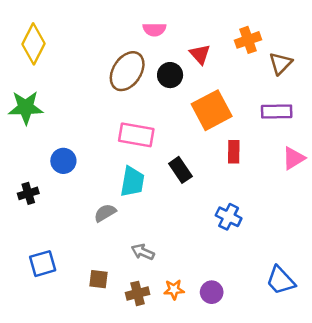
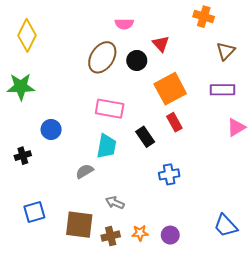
orange cross: (248, 40) -> (204, 17), moved, turned 36
red rectangle: (234, 152) -> (174, 122), moved, turned -30
blue cross: (229, 217) -> (169, 174), moved, turned -36
brown square: (99, 279) -> (79, 225), size x1.8

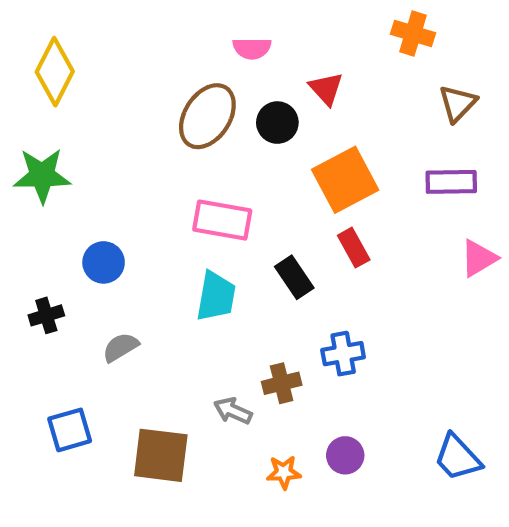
gray semicircle: (85, 171) -> (121, 347), moved
purple circle: (170, 235) -> (345, 455), moved
brown cross: (111, 236) -> (282, 383), moved

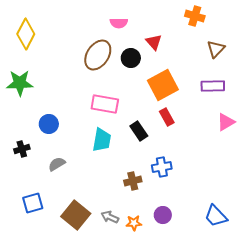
gray arrow: (233, 411) -> (110, 217), moved
brown square: (161, 455) -> (76, 215), turned 32

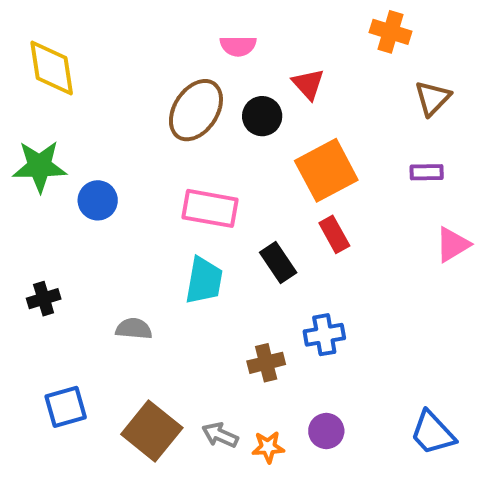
yellow diamond: (26, 34) -> (52, 68), turned -36
purple rectangle: (213, 86) -> (427, 172), size x0.7
blue circle: (49, 124) -> (98, 200), moved
gray semicircle: (57, 164) -> (134, 329), moved, turned 36

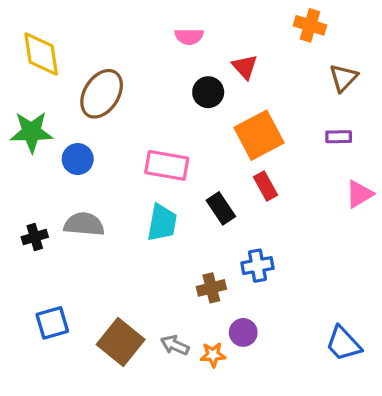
brown ellipse: (196, 110) -> (102, 94), moved
gray semicircle: (134, 329) -> (84, 224), moved, size x1.4
purple circle: (326, 431) -> (243, 332), moved

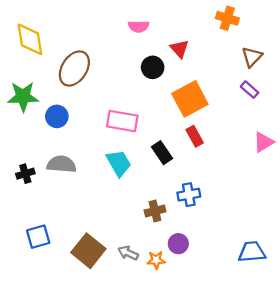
purple rectangle: (339, 137) -> (250, 90), moved, turned 42
cyan trapezoid: (162, 223) -> (119, 163), turned -40
blue trapezoid: (343, 344) -> (252, 252), turned 128

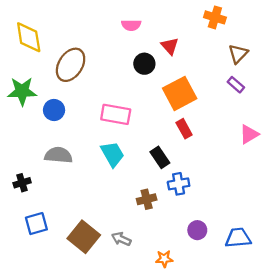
black rectangle: (162, 153) -> (160, 157), moved
black cross: (25, 174) -> (22, 183), moved
purple circle: (178, 244) -> (197, 230), moved
orange star: (156, 260) -> (164, 259), moved

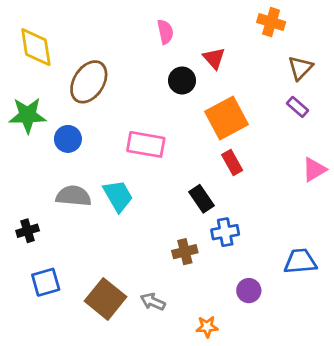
pink semicircle: (131, 25) -> (165, 32), turned -102
cyan trapezoid: (112, 154) -> (118, 196), moved
blue trapezoid: (238, 238) -> (300, 261), moved

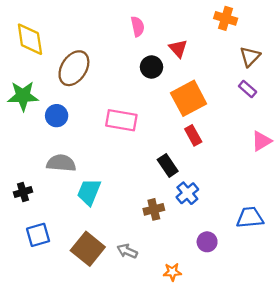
cyan trapezoid: (118, 196) -> (89, 192), moved, turned -128
blue cross: (225, 232) -> (187, 193), turned -30

